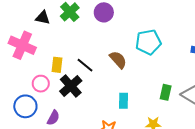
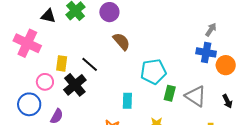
cyan pentagon: (148, 42) -> (153, 72), moved
brown semicircle: (118, 60) -> (121, 41), moved

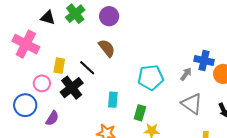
gray arrow: (211, 30) -> (186, 74), moved
brown semicircle: (121, 41) -> (107, 48), moved
green rectangle: (170, 93) -> (140, 113), moved
cyan rectangle: (127, 101) -> (113, 100), moved

